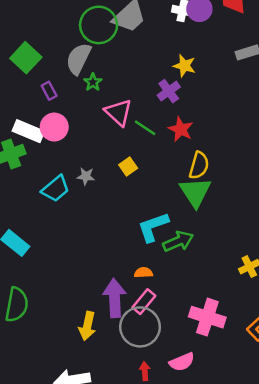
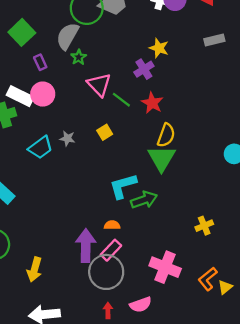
yellow arrow: (87, 326) -> (34, 269), moved

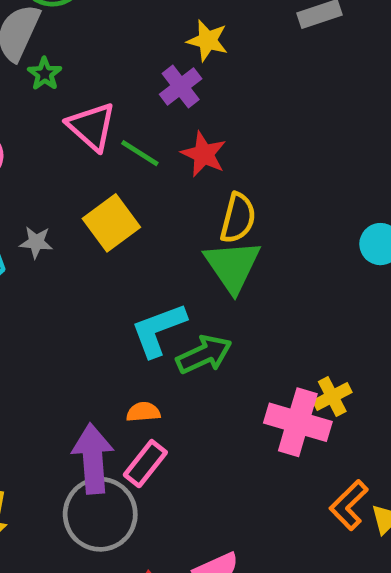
yellow square: (105, 132) -> (111, 223), size x1.6
pink cross: (165, 267) -> (298, 422), moved
gray circle: (106, 272) -> (100, 514), moved

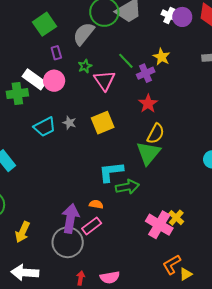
green star: (45, 74) -> (85, 66), moved
green line: (140, 153) -> (126, 61), moved
yellow cross: (332, 397) -> (176, 218), turned -35

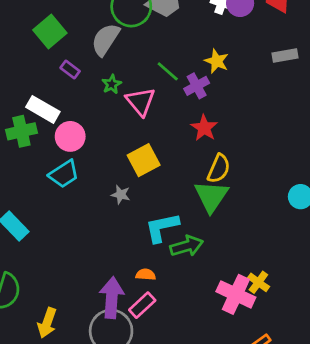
purple rectangle: (56, 53) -> (70, 69), turned -32
pink circle: (54, 81) -> (70, 136), moved
gray star: (69, 123) -> (121, 195), moved

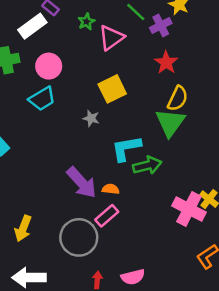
pink triangle: (141, 102) -> (111, 38), turned 32
white rectangle: (43, 109) -> (32, 26), moved, turned -68
purple arrow: (112, 298) -> (82, 183), moved, turned 132

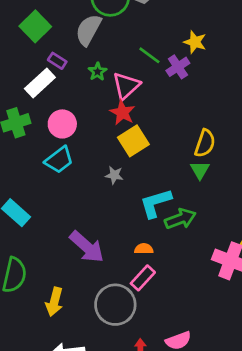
red star: (166, 62) -> (122, 112), moved
green triangle: (170, 123) -> (200, 170), size x0.6
purple arrow: (82, 183) -> (87, 247), moved

